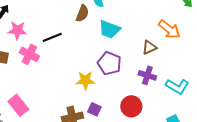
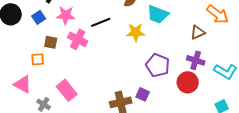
purple pentagon: (109, 63) -> (158, 65), moved
yellow star: (85, 80) -> (136, 32), moved
red circle: (131, 106) -> (188, 82), moved

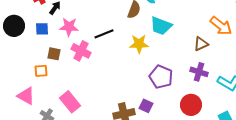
blue square: (39, 17) -> (42, 29), turned 32
red circle: (188, 82) -> (191, 105), moved

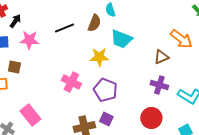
black line: (104, 34) -> (64, 28), moved
pink cross: (81, 51) -> (71, 82), moved
purple pentagon: (161, 77) -> (105, 90), moved

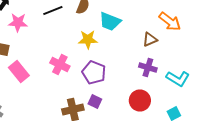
pink rectangle: (30, 115) -> (19, 72), moved

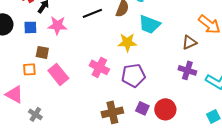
purple pentagon: (94, 72) -> (133, 75), turned -30
red circle: (140, 100) -> (165, 109), moved
purple square: (95, 102) -> (142, 108), moved

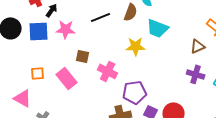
blue square: (30, 27) -> (39, 31), size x1.5
brown square: (42, 52) -> (83, 56), moved
purple pentagon: (133, 75) -> (135, 92), moved

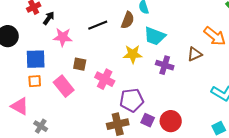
blue square: (39, 31) -> (36, 59), moved
purple cross: (196, 74) -> (165, 65), moved

